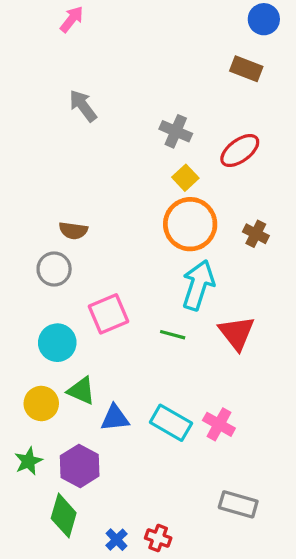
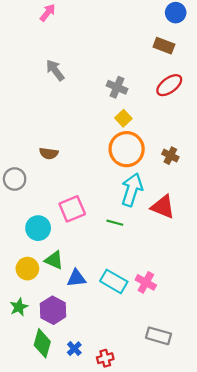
red ellipse: (240, 150) -> (169, 85), moved
gray circle: (54, 269) -> (15, 179), moved
red triangle: (237, 333) -> (163, 207), moved, turned -30
red cross: (158, 538) -> (105, 358), turned -35
blue cross: (117, 540) -> (74, 349), moved

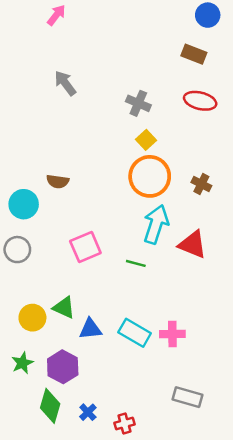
red ellipse: (169, 85) -> (200, 101), turned 50
gray circle: (15, 179) -> (17, 250), moved
cyan circle: (38, 228) -> (24, 204), moved
pink cross: (146, 282) -> (172, 334), turned -30

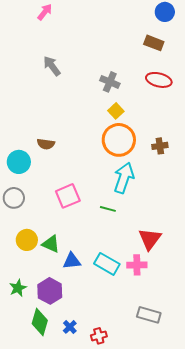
brown cross: (201, 184) -> (160, 146), turned -35
red triangle: (193, 245) -> (150, 239), moved, turned 45
yellow circle: (32, 318) -> (27, 240), moved

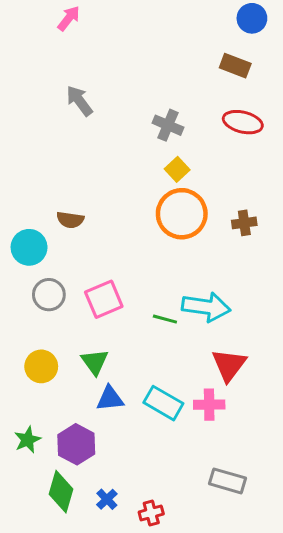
cyan arrow: (124, 178) -> (206, 307), moved, turned 80
gray circle: (14, 198) -> (49, 295), moved
green triangle: (51, 244) -> (95, 362), moved, turned 30

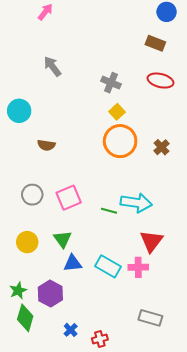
brown cross: (244, 223) -> (161, 147), turned -35
cyan circle: (29, 247) -> (19, 111), moved
green diamond: (61, 492) -> (25, 318), moved

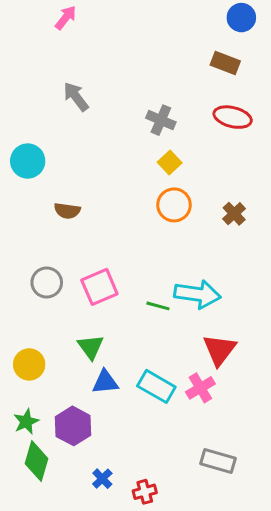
orange circle: (120, 141) -> (174, 205), size x0.7
yellow circle: (27, 242) -> (29, 364), moved
pink cross: (138, 267) -> (200, 388), turned -30

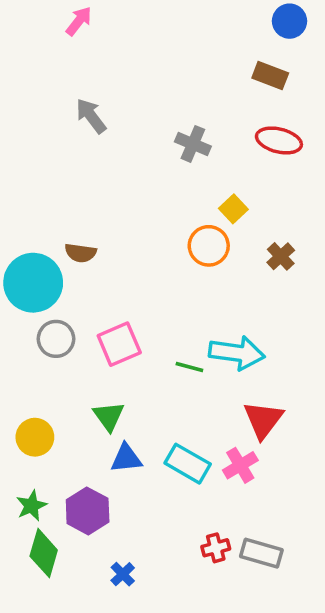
cyan circle: (28, 161) -> (33, 283), moved, size x1.4
yellow square: (170, 162) -> (233, 209), moved
red cross: (145, 492) -> (216, 548), moved

